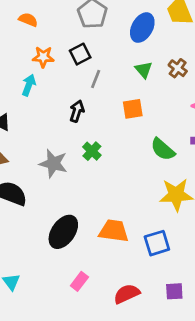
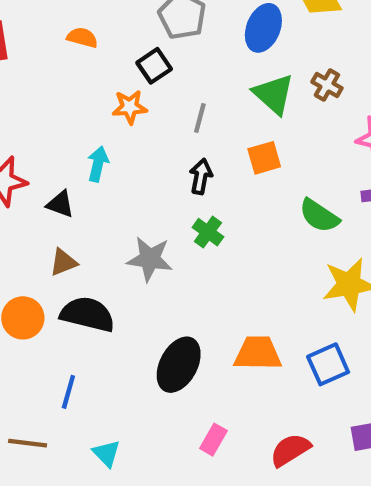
black square: (80, 54) -> (154, 66), moved
orange star: (43, 57) -> (130, 107), moved
green triangle: (144, 70) -> (274, 94), size x1.5
cyan arrow: (29, 85) -> (98, 164), moved
black arrow: (77, 111) -> (201, 176), moved

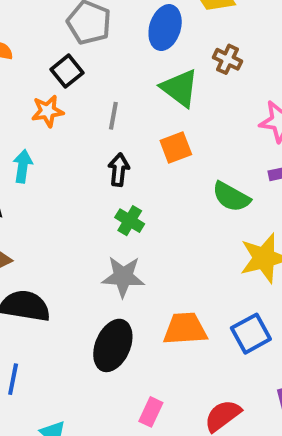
brown cross: (327, 85) -> (227, 59), moved
gray star: (150, 259) -> (123, 277), moved

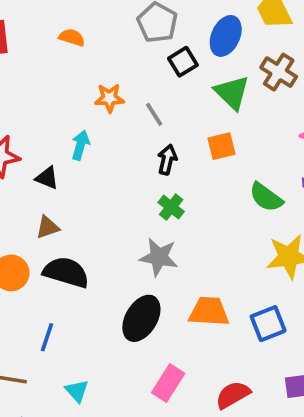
brown cross: (227, 59) -> (279, 72), size x1.4
black square: (67, 71) -> (183, 62), moved
gray line: (113, 116) -> (154, 114), moved, turned -50
pink rectangle: (151, 412) -> (168, 383), size x1.4

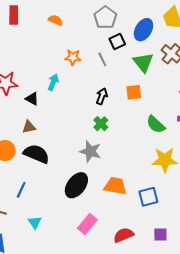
gray line: (154, 114) -> (102, 59), moved

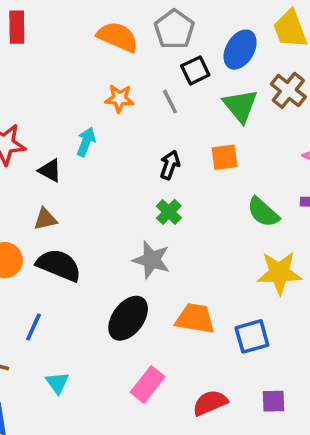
orange semicircle: (56, 20) -> (118, 37), moved, size x1.6

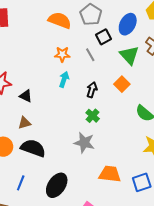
cyan arrow: (86, 142) -> (64, 79), moved
orange square: (225, 157) -> (122, 84), turned -35
black ellipse: (128, 318) -> (57, 185), moved

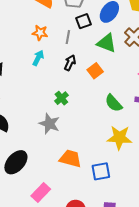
gray line: (90, 55) -> (68, 37), turned 32
green triangle: (129, 55) -> (107, 43), turned -35
black arrow: (92, 90) -> (70, 63), moved

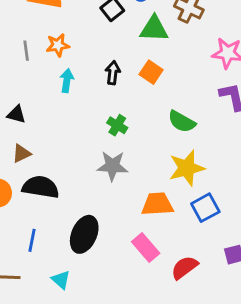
gray line: (68, 37) -> (26, 51), moved
green semicircle: (114, 103) -> (182, 122), moved
yellow star: (119, 138) -> (187, 168), moved
pink rectangle: (41, 193) -> (146, 248), moved, turned -66

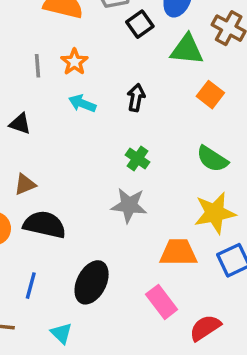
orange star: (58, 45) -> (74, 62), turned -30
orange square: (151, 72) -> (210, 95), moved
cyan arrow: (67, 81) -> (82, 103), turned -80
black triangle: (16, 114) -> (20, 124), moved

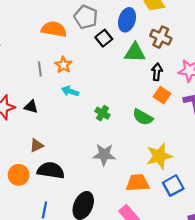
orange square: (210, 95) -> (162, 95), moved
black arrow: (136, 98) -> (157, 72), moved
green cross: (138, 159) -> (102, 113), moved
green semicircle: (212, 159) -> (143, 117), moved

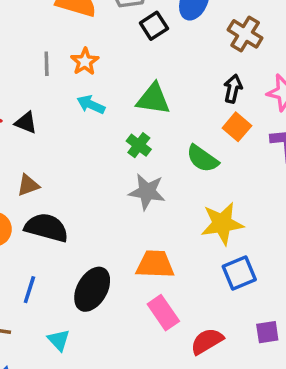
green triangle: (135, 53) -> (153, 99), moved
gray star: (104, 155) -> (147, 192), moved
orange trapezoid: (138, 183) -> (155, 264), moved

